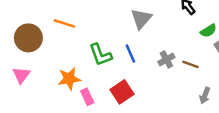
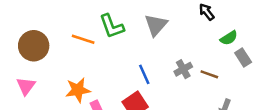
orange line: (64, 23) -> (83, 39), moved
blue line: (130, 53) -> (144, 74), moved
green L-shape: (100, 55) -> (112, 26), moved

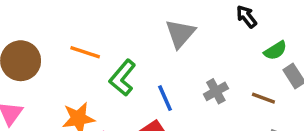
green L-shape: (112, 26) -> (123, 78), moved, turned 60
brown line: (209, 74) -> (263, 98), moved

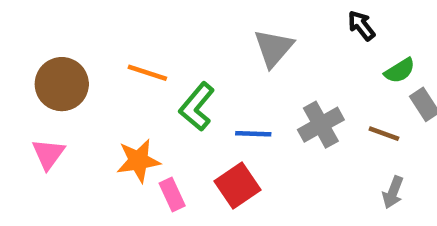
gray cross: (216, 91) -> (321, 125), size x1.4
blue line: (165, 98) -> (253, 134), turned -64

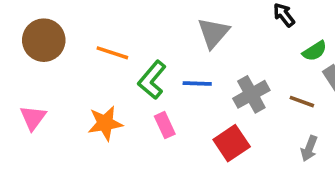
brown circle: (62, 84) -> (44, 40), moved
blue line: (253, 134) -> (197, 83), moved
red square: (237, 185) -> (232, 143), moved
pink rectangle: (172, 194) -> (165, 125), moved

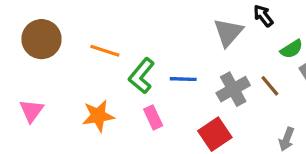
gray triangle: (213, 33) -> (228, 32), moved
brown line: (302, 102) -> (270, 86), moved, turned 30

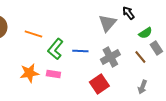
brown line: (270, 86) -> (140, 57), moved
pink rectangle: (153, 117) -> (53, 74), moved, turned -56

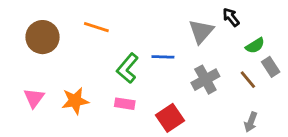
orange line: (33, 34) -> (96, 27), moved
blue line: (80, 51) -> (163, 57), moved
orange star: (29, 73) -> (75, 101), moved
red square: (99, 84) -> (170, 118), moved

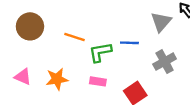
orange line: (96, 27) -> (74, 37), moved
green L-shape: (128, 68) -> (100, 52), turned 40
pink triangle: (34, 98) -> (23, 77), turned -42

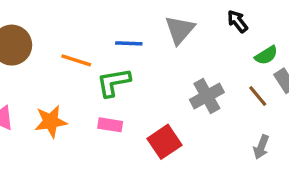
gray triangle: (161, 22) -> (180, 30), moved
blue line: (129, 43) -> (129, 43), moved

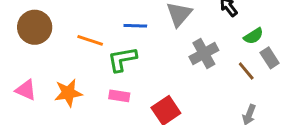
gray cross: (207, 96) -> (204, 53), moved

